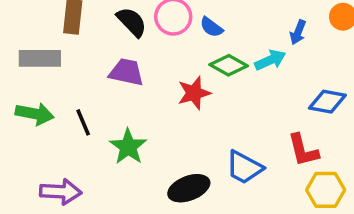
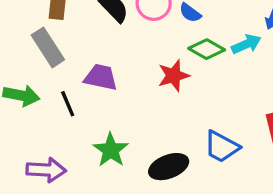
gray rectangle: (40, 58) -> (48, 47), moved, turned 57
purple trapezoid: (126, 72) -> (101, 77), moved
green star: (128, 147) -> (111, 150), moved

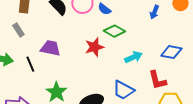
cyan arrow: (246, 44) -> (133, 57), moved
gray rectangle: (48, 47) -> (18, 30), size x0.6

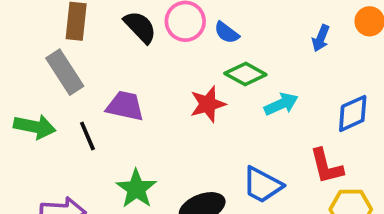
gray rectangle: (18, 30) -> (65, 72), size x1.6
blue diamond: (171, 52) -> (353, 113), turned -35
cyan arrow: (133, 57) -> (281, 104), moved

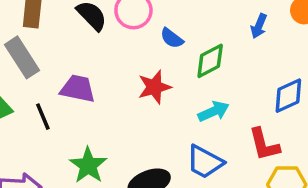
blue semicircle: (227, 33) -> (172, 38), moved
green diamond: (245, 74) -> (210, 61), moved, turned -57
cyan arrow: (281, 104) -> (214, 111), moved

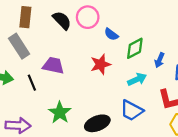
blue arrow: (259, 26) -> (159, 60), moved

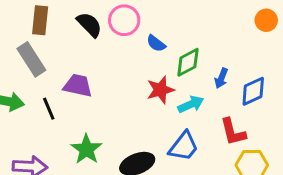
red star: (101, 64) -> (160, 90), moved
blue trapezoid: (132, 110) -> (184, 146), turned -80

